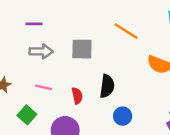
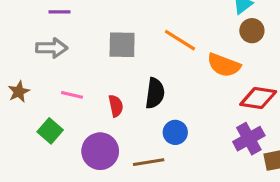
orange line: (126, 31) -> (180, 40), moved
gray arrow: (41, 51) -> (52, 48), moved

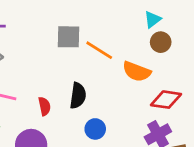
gray square: (122, 45) -> (69, 37), moved

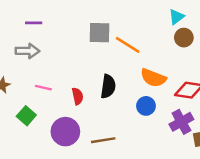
orange semicircle: (137, 72) -> (153, 78), moved
blue circle: (95, 129) -> (146, 106), moved

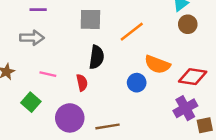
gray square: (100, 33) -> (90, 19), moved
orange line: (128, 45) -> (132, 32), turned -70
black semicircle: (108, 86) -> (97, 57), moved
blue circle: (146, 106) -> (137, 83), moved

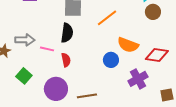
gray arrow: (32, 38) -> (25, 40), moved
black semicircle: (97, 57) -> (67, 33), moved
pink line: (48, 74) -> (47, 49), moved
purple cross: (185, 108) -> (138, 79), moved

